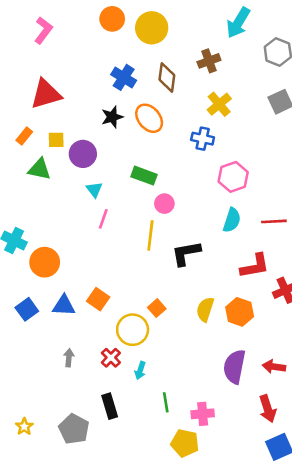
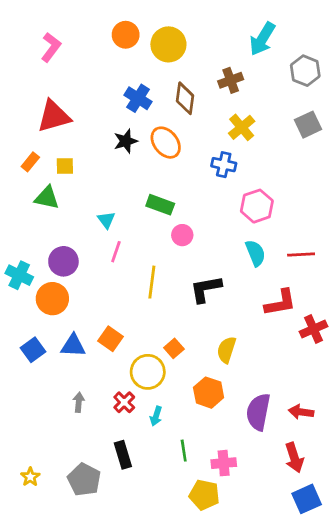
purple circle: (83, 154) -> (63, 261), moved
cyan semicircle: (232, 220) -> (255, 253), turned -40
yellow line: (150, 235) -> (152, 282), moved
orange hexagon: (240, 312) -> (209, 393), moved

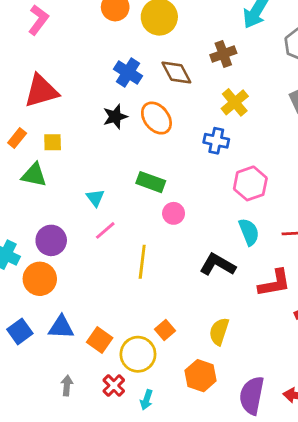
brown diamond: (185, 98) -> (176, 73), turned -36
pink line: (116, 252) -> (105, 230), turned 30
black L-shape: (206, 289) -> (218, 265), moved, turned 40
orange square: (110, 339) -> (100, 340), moved

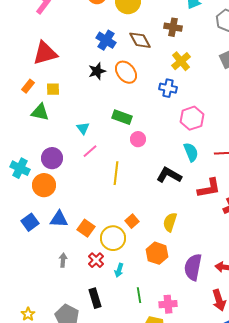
brown cross: (223, 54) -> (173, 27), turned 30

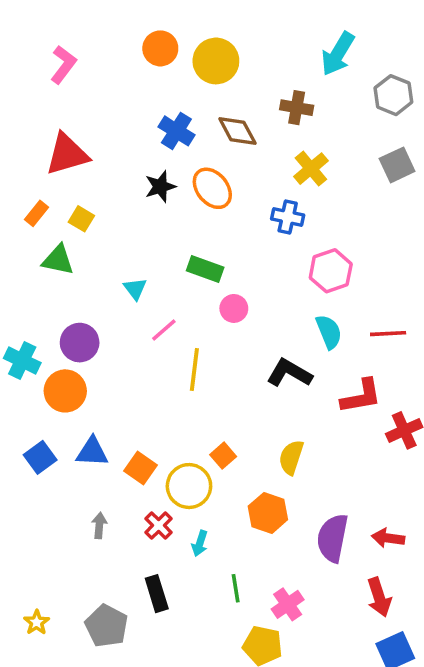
yellow square: (53, 89) -> (81, 219), turned 32
pink line: (90, 151) -> (164, 330), moved
pink cross: (168, 304) -> (288, 604), turned -30

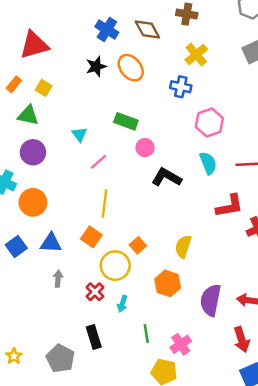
purple circle: (80, 343) -> (33, 152), moved
yellow line: (194, 369) -> (104, 204), moved
black L-shape: (289, 373) -> (166, 177), moved
orange square: (141, 468) -> (91, 237), moved
gray arrow: (99, 525) -> (58, 279), moved

